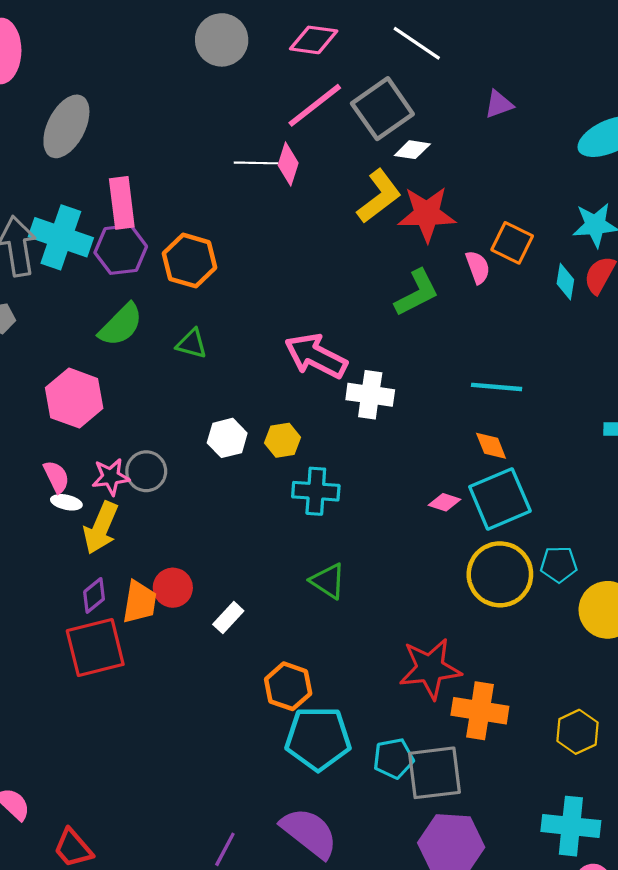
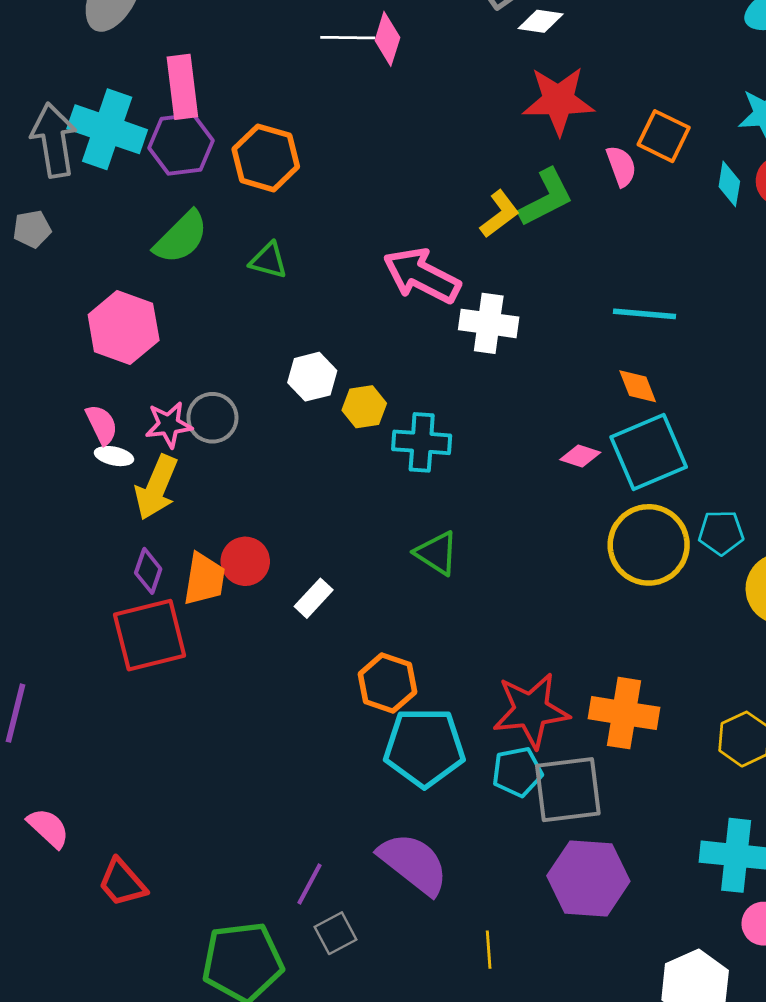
yellow L-shape: (379, 196) -> (500, 214), moved, size x0.7
yellow hexagon: (283, 440) -> (364, 407), moved
purple diamond: (94, 595) -> (148, 571), turned -32
red star: (430, 669) -> (531, 710), moved

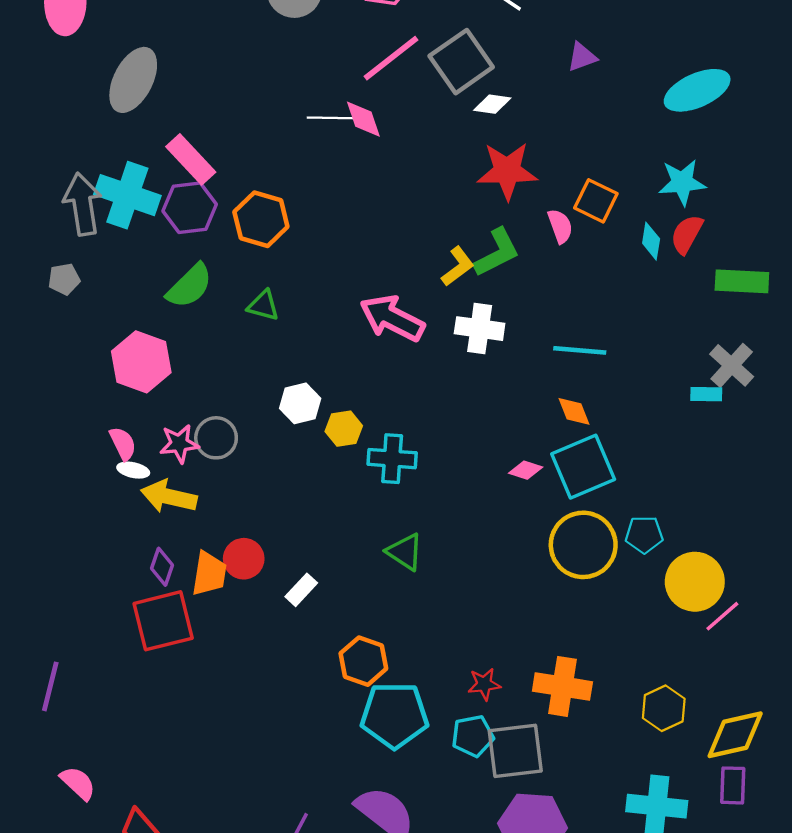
pink diamond: (387, 39) -> (363, 119), turned -36
pink rectangle: (182, 87) -> (191, 159), turned -36
white cross: (489, 323) -> (480, 329), moved
yellow arrow: (156, 487) -> (169, 497), turned 80
red star: (531, 710) -> (484, 684), size x0.5

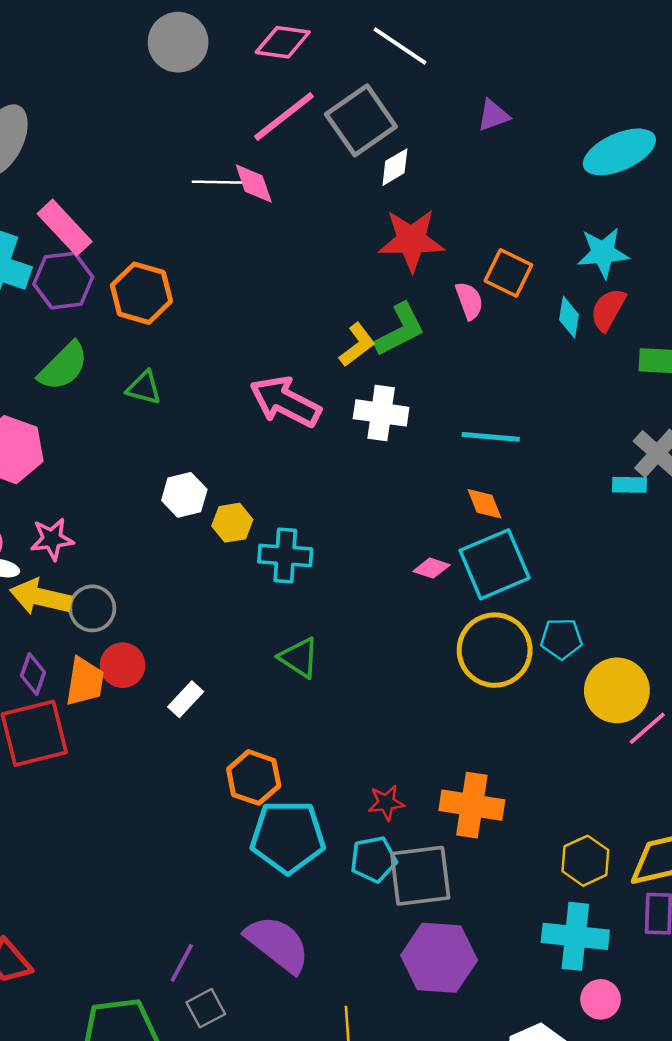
white diamond: (492, 104) -> (395, 167), turned -39
gray circle: (216, 438) -> (92, 608), moved
yellow hexagon: (664, 708) -> (585, 861), moved

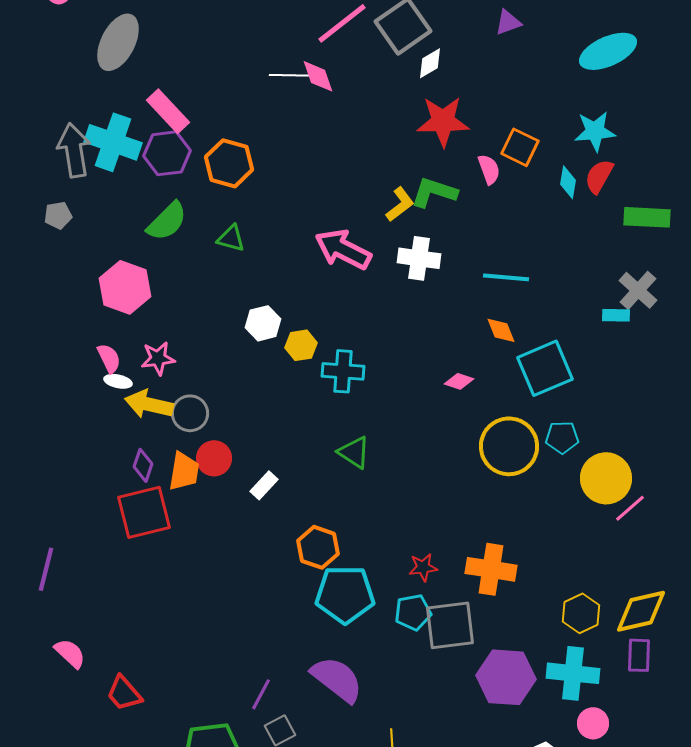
green L-shape: (400, 330) -> (434, 192), turned -135
cyan square: (495, 564) -> (545, 368), moved
purple hexagon: (439, 958) -> (506, 677), moved

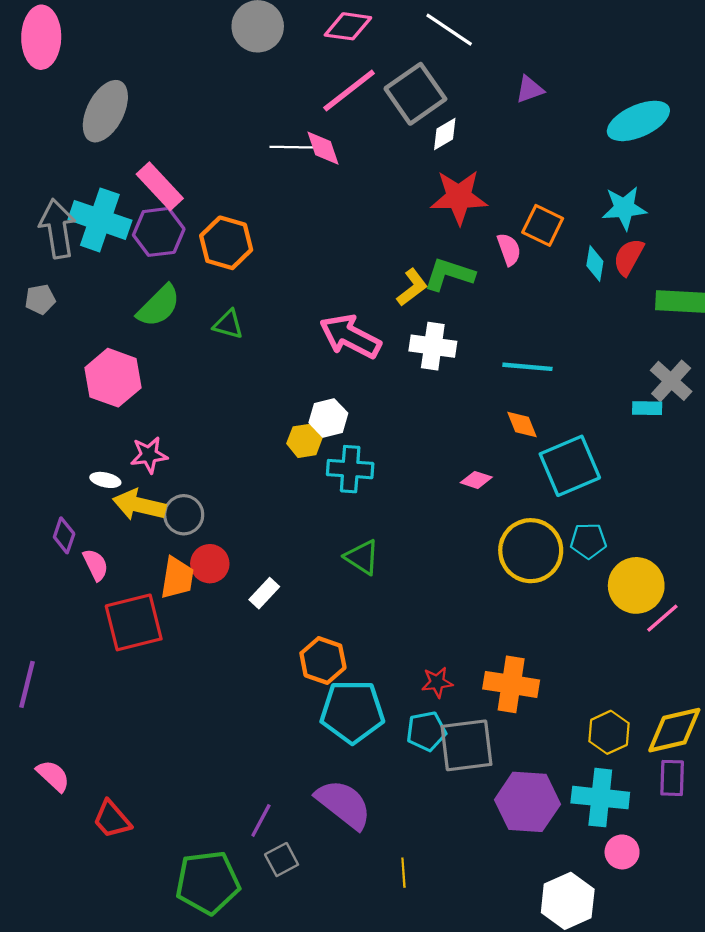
white hexagon: (263, 323) -> (328, 418), moved
pink semicircle: (109, 358) -> (96, 565), moved
purple diamond: (143, 465) -> (64, 535), moved

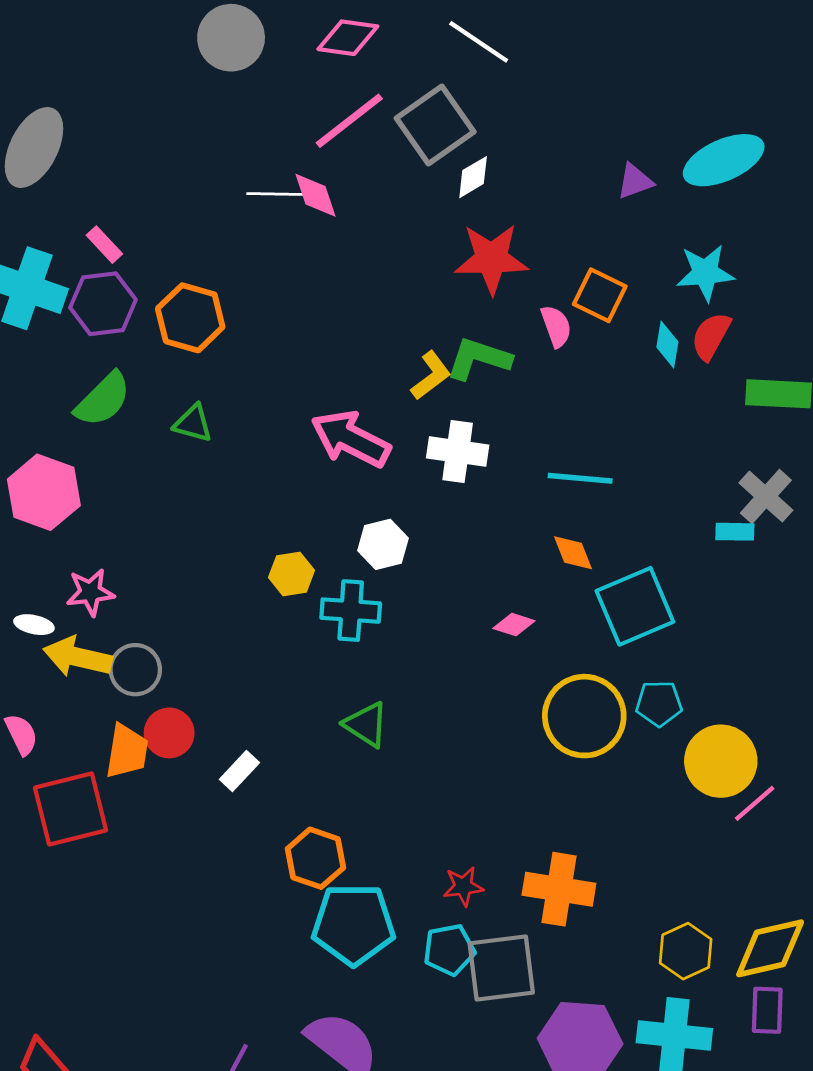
purple triangle: (530, 89) -> (635, 181), moved
pink rectangle: (160, 186) -> (104, 245), size x0.6
white hexagon: (328, 418) -> (383, 544), moved

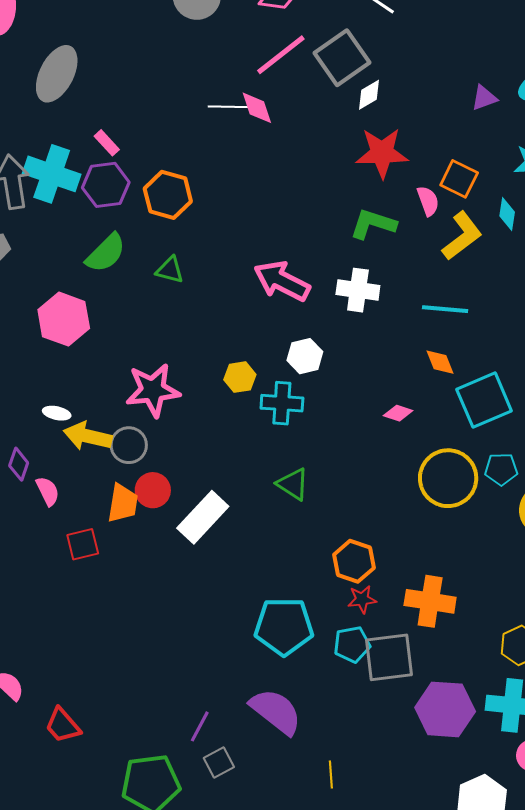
yellow L-shape: (431, 375) -> (462, 236), moved, size x1.4
pink star: (90, 592) -> (153, 390), moved, size x1.6
white rectangle: (239, 771) -> (203, 517), size x1.8
red square: (71, 809) -> (83, 544), size x0.6
orange hexagon: (315, 858) -> (354, 561), moved

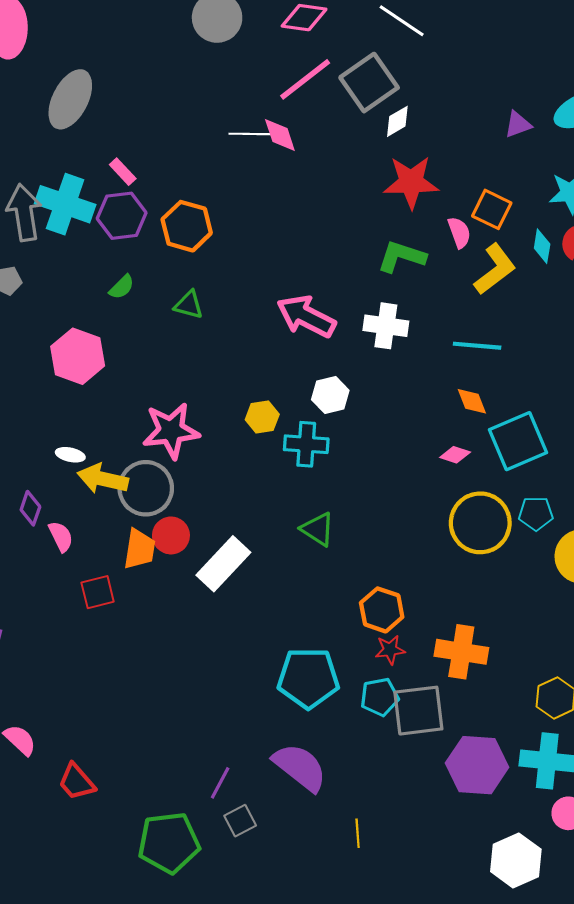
green semicircle: (106, 253) -> (122, 287), size x0.6
pink diamond: (398, 413) -> (455, 455), moved
gray circle: (129, 445) -> (146, 488), size x1.4

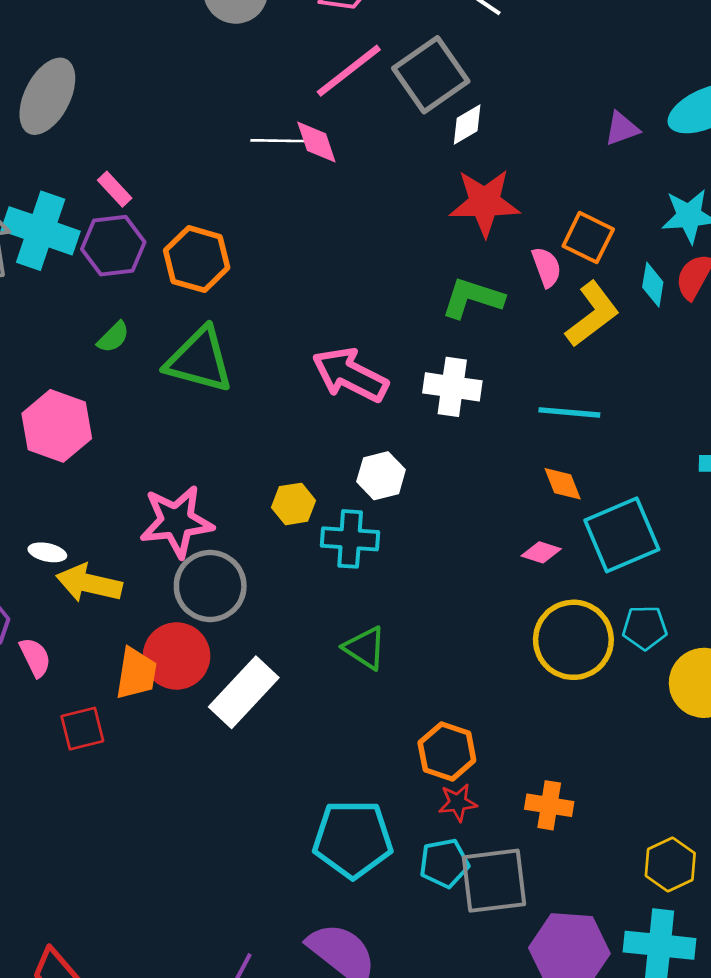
green triangle: (189, 305) -> (199, 360), size x1.8
gray circle: (146, 488) -> (210, 586), moved
red circle: (171, 535) -> (177, 656), size x1.4
orange cross: (461, 652) -> (549, 805), size x0.7

